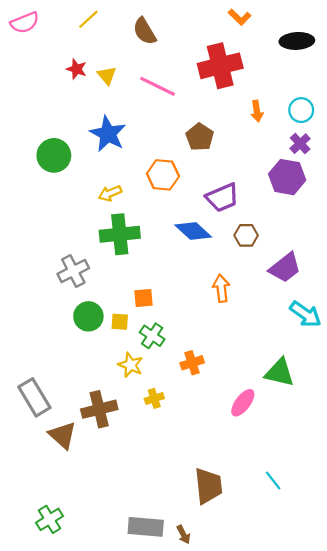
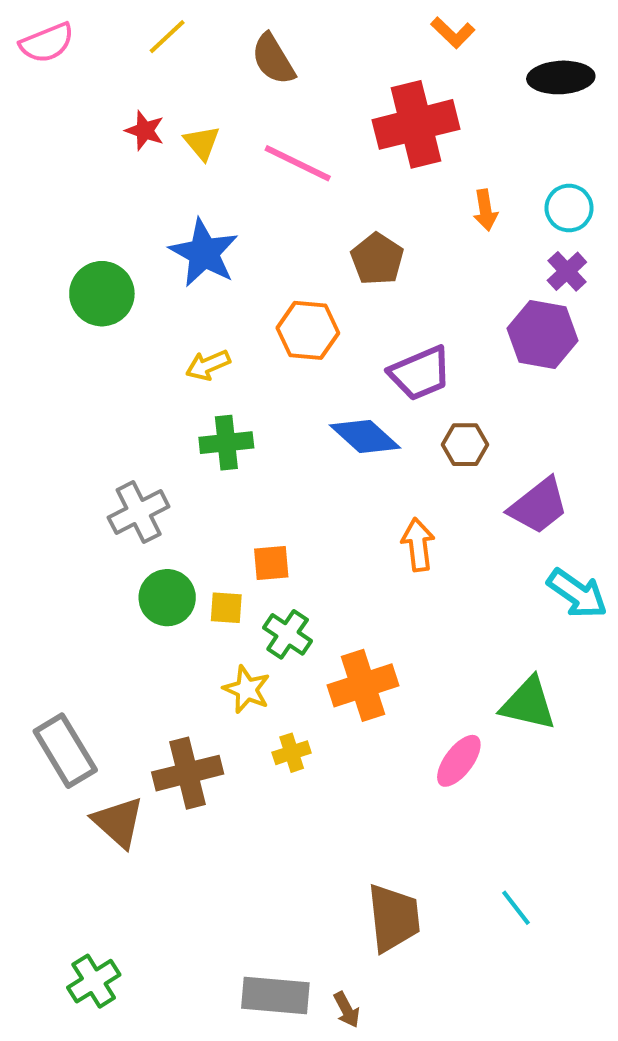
green cross: (120, 234) -> (226, 443), size x0.7
orange cross: (192, 363) -> (363, 685), size x1.5

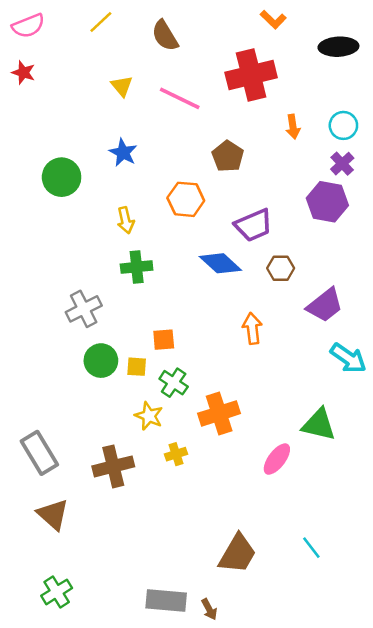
red star: (145, 131) -> (23, 73), moved
blue star: (204, 253) -> (123, 153), size x0.7
yellow arrow: (208, 365) -> (126, 220), turned -80
brown triangle: (118, 822) -> (53, 514), moved
brown trapezoid: (394, 918) -> (238, 554), turned 36

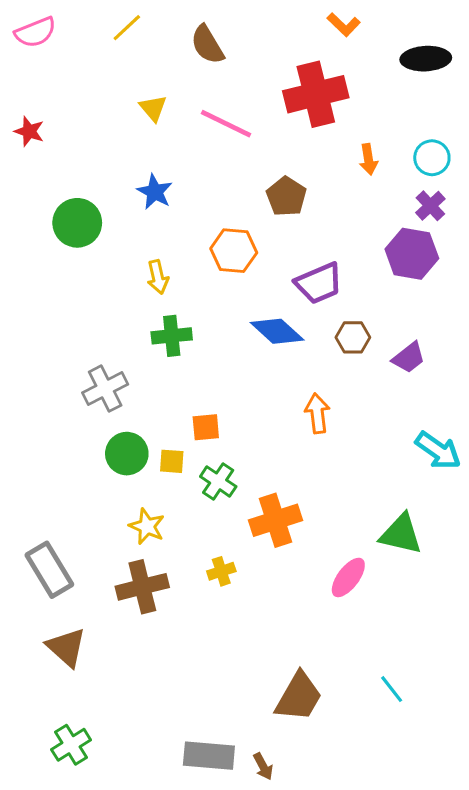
red star: (23, 73) -> (29, 131), moved
purple trapezoid: (325, 305) -> (409, 358), moved, size x0.7
yellow star: (149, 416) -> (147, 526), moved

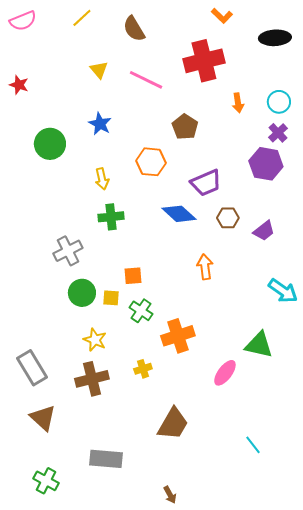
brown trapezoid: (299, 697) -> (173, 424), moved
green cross: (71, 745) -> (46, 481), turned -30
gray rectangle: (209, 756) -> (106, 459), moved

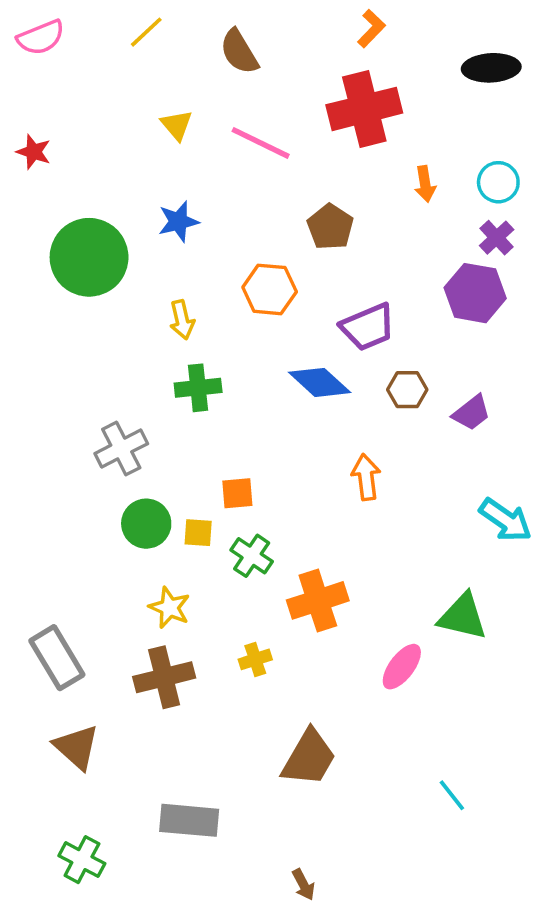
orange L-shape: (222, 16) -> (371, 29), moved, turned -90
blue star: (100, 124) -> (178, 222), turned 30
green circle: (50, 144) -> (89, 257), size x1.4

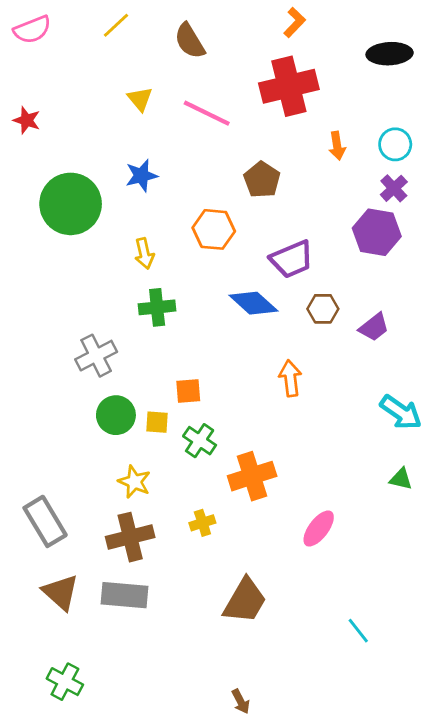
green triangle: (463, 617) -> (401, 479), moved, size x0.6
gray rectangle: (189, 820) -> (124, 595), moved

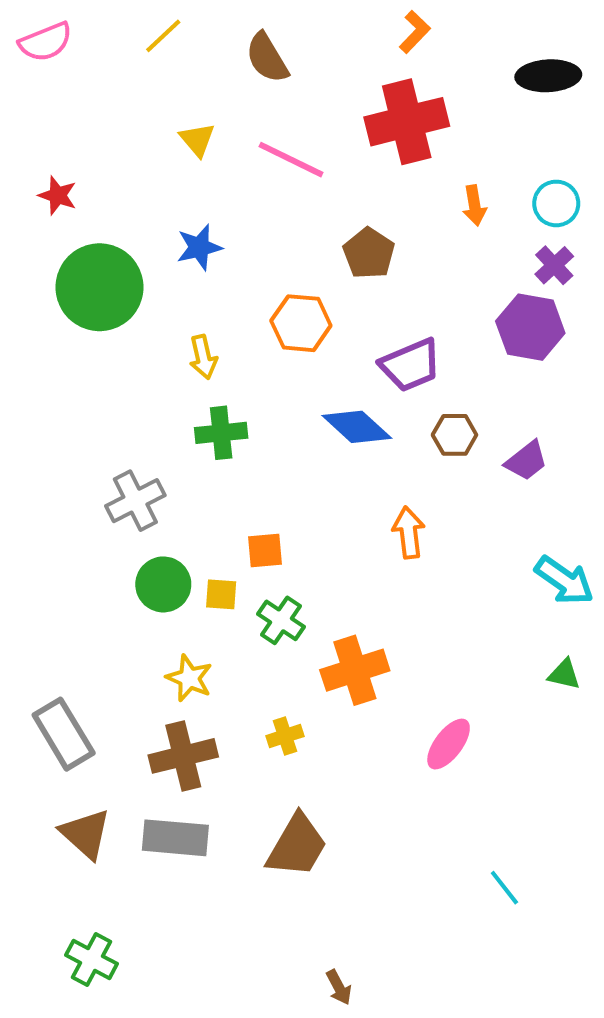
red star: (27, 120) -> (58, 195), moved
brown trapezoid: (245, 601) -> (297, 846), moved

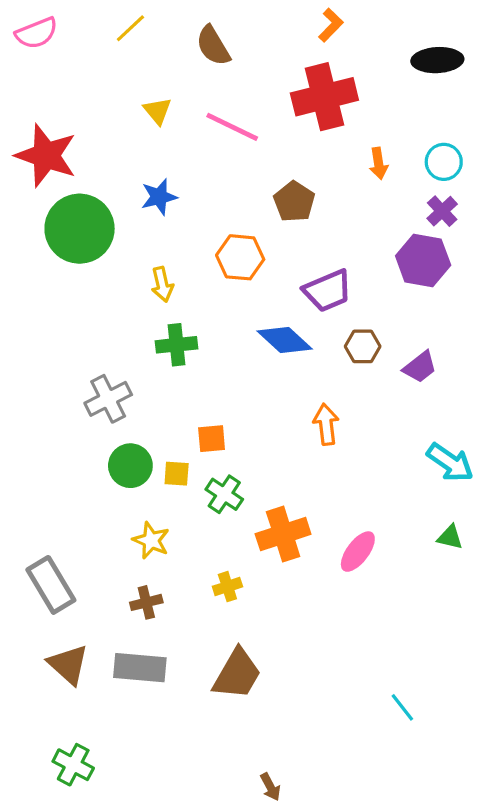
red star: (58, 195) -> (46, 156), size x2.0
pink ellipse: (449, 744) -> (358, 552), moved
brown cross: (183, 756) -> (146, 602), size x0.6

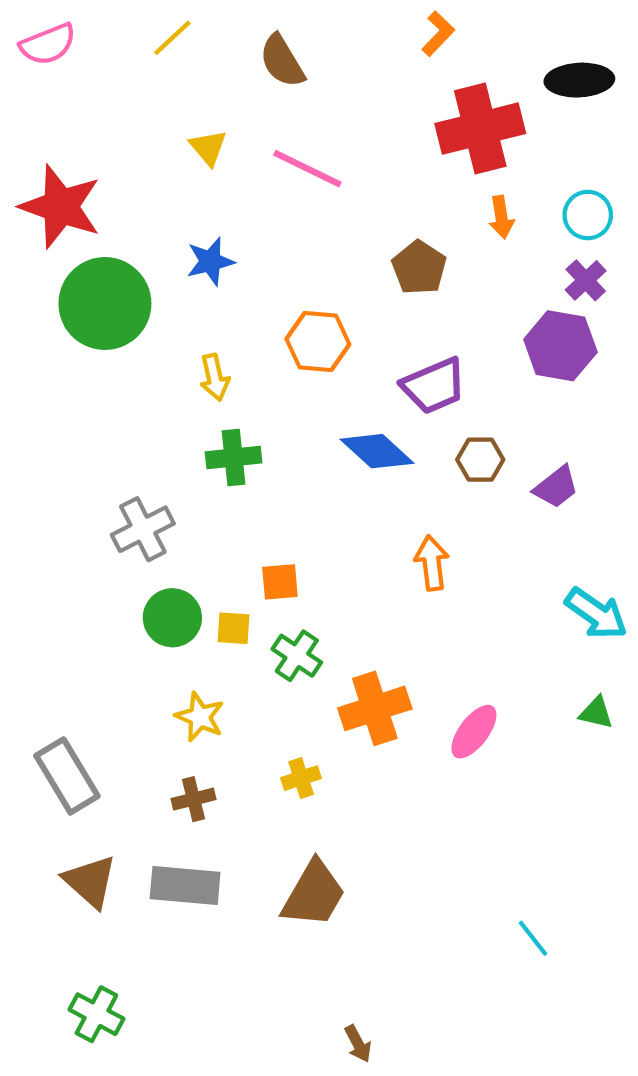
red cross: (324, 97) -> (480, 129), moved
brown pentagon: (294, 202) -> (419, 268), moved

